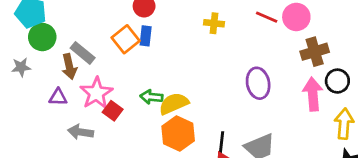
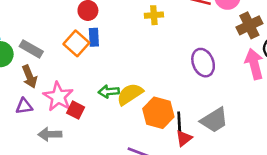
gray rectangle: (83, 53) -> (31, 49), moved
orange hexagon: (178, 133) -> (158, 113), moved

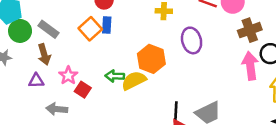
purple ellipse: (203, 63) -> (192, 40), moved
pink star: (58, 97) -> (68, 76), size x0.7
orange hexagon: (158, 113) -> (151, 59), moved

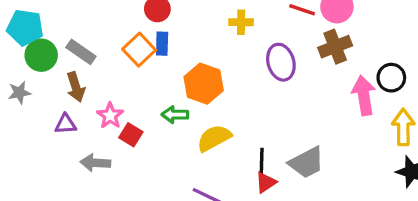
brown cross: (250, 30) -> (335, 47), moved
orange hexagon: (151, 59) -> (204, 84), moved
yellow semicircle: (134, 81) -> (214, 138), moved

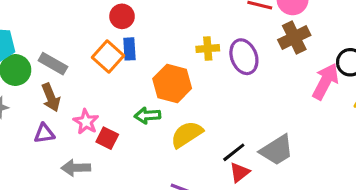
yellow cross: (241, 22) -> (208, 49), moved
pink arrow: (364, 95) -> (325, 81), turned 42
black line: (262, 161) -> (234, 152), turned 55

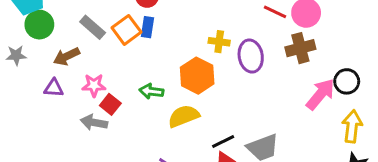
gray rectangle: (53, 64) -> (93, 27), moved
orange hexagon: (172, 83) -> (197, 76), moved
brown arrow: (51, 97) -> (67, 56), turned 75
pink star: (86, 122) -> (94, 85), turned 30
gray arrow: (76, 168) -> (94, 122), moved

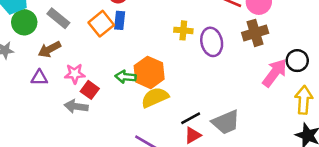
gray rectangle: (93, 27) -> (58, 18), moved
orange hexagon: (197, 76) -> (149, 72), moved

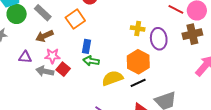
blue rectangle: (120, 20) -> (87, 46), moved
brown arrow: (49, 49) -> (44, 36), moved
orange hexagon: (149, 72) -> (138, 62), moved
gray arrow: (76, 106) -> (45, 71), moved
black line: (191, 118) -> (138, 83), moved

